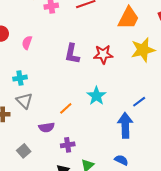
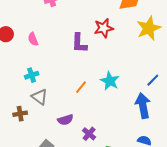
pink semicircle: (27, 43) -> (33, 39), turned -32
red star: (103, 54) -> (104, 28), moved
orange line: (66, 108) -> (81, 87), moved
purple cross: (68, 145) -> (89, 134), turned -32

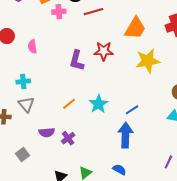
blue line: (153, 80) -> (132, 110), moved
purple cross: (89, 134) -> (68, 138), moved

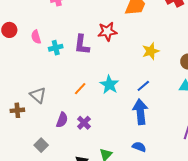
yellow star: (148, 61) -> (151, 51), moved, size x0.7
cyan cross: (23, 82) -> (56, 48), moved
purple semicircle: (47, 132) -> (62, 120), turned -56

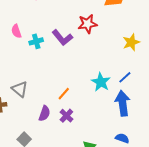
purple L-shape: (82, 45) -> (62, 38), turned -45
cyan star: (109, 85) -> (101, 82), moved
orange line: (80, 89) -> (64, 94), moved

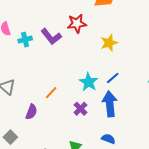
yellow star: (131, 42) -> (109, 43), moved
purple cross: (66, 116) -> (80, 109), moved

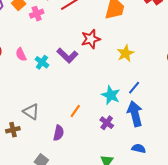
cyan cross: (25, 40) -> (42, 62), turned -32

